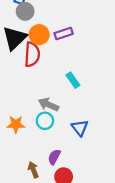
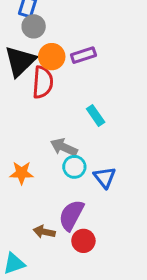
cyan circle: (45, 121) -> (74, 167), moved
purple semicircle: (54, 157) -> (71, 215), size x1.5
brown arrow: (33, 170) -> (44, 232), turned -56

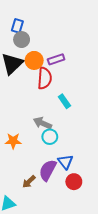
red semicircle: (43, 82) -> (45, 78), moved
blue triangle: (105, 177) -> (65, 162), moved
brown arrow: (44, 232) -> (29, 182), turned -56
red circle: (83, 241) -> (74, 182), moved

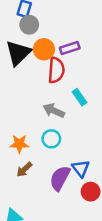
gray arrow: (42, 123) -> (54, 111), moved
cyan circle: (50, 137) -> (51, 139), moved
brown arrow: (29, 182) -> (24, 170), moved

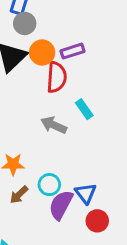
cyan circle: (51, 139) -> (49, 185), moved

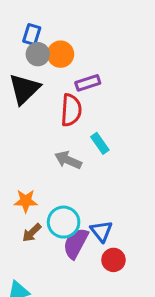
orange circle: (42, 52) -> (61, 54), moved
cyan circle: (49, 185) -> (64, 222), size x1.4

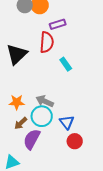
black triangle: (24, 89) -> (17, 54), moved
gray arrow: (68, 160) -> (45, 101), moved
purple semicircle: (76, 243) -> (32, 139), moved

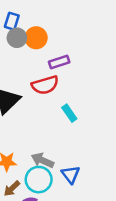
red semicircle: (47, 42) -> (45, 85), turned 70
blue triangle: (67, 122) -> (71, 174), moved

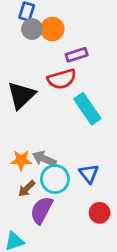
cyan rectangle: (69, 113) -> (87, 109), size x1.6
gray arrow: (42, 160) -> (44, 159), moved

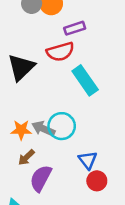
blue triangle: (89, 174) -> (88, 160), moved
cyan circle: (55, 179) -> (62, 126), moved

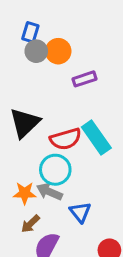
red semicircle: (60, 52) -> (66, 139), moved
cyan circle: (62, 126) -> (55, 170), moved
blue triangle: (88, 160) -> (80, 212), moved

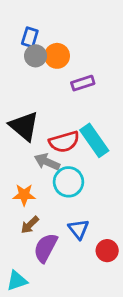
black triangle: (25, 123) -> (24, 126), turned -36
cyan circle: (55, 170) -> (68, 182), moved
gray arrow: (49, 192) -> (47, 162), moved
blue triangle: (80, 212) -> (78, 229), moved

